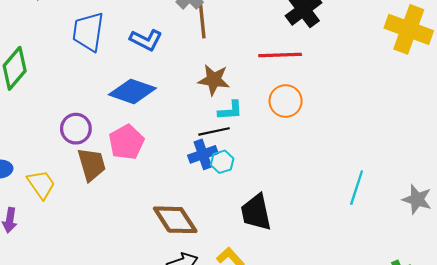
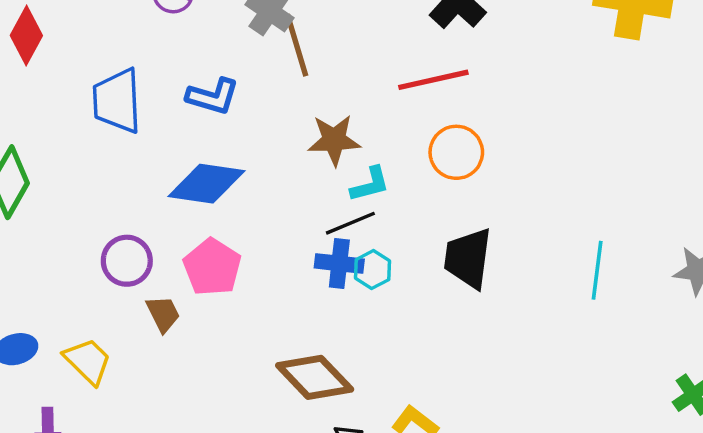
blue cross: (203, 154) -> (339, 264), turned 36
brown trapezoid: (92, 164) -> (163, 314), size x0.7
black trapezoid: (256, 212) -> (468, 258), moved, turned 30

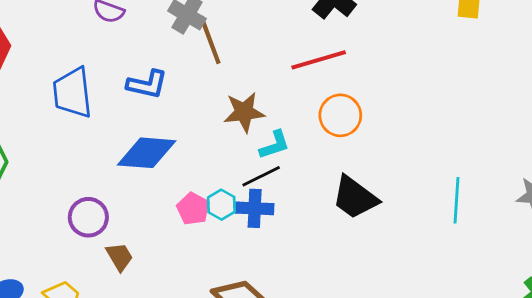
black trapezoid: (468, 258) -> (355, 198), turned -57
pink pentagon: (212, 267) -> (193, 209), moved, size x0.7
cyan hexagon: (373, 270) -> (221, 205), moved

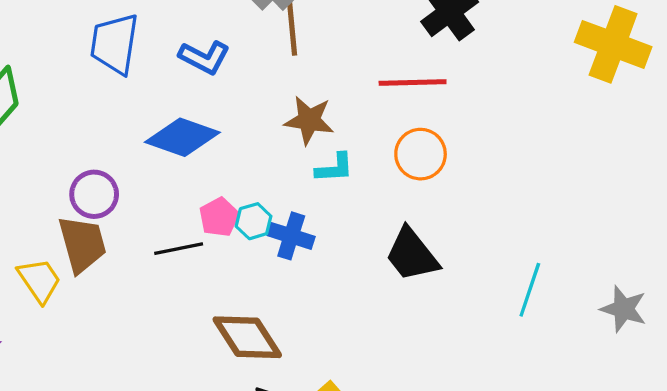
black line: (261, 176) -> (179, 249), moved
brown trapezoid: (119, 257) -> (82, 244), moved, size x1.6

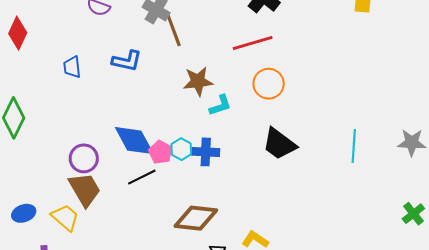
blue trapezoid: (115, 44) -> (72, 67), size x0.6
blue diamond: (182, 137) -> (134, 141), moved, turned 57
brown diamond: (247, 337) -> (196, 218), turned -36

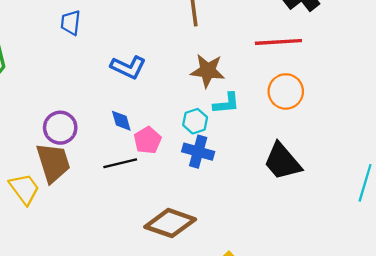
blue L-shape: (127, 61) -> (128, 67), moved
blue diamond: (134, 141) -> (121, 121), size x0.5
cyan hexagon: (181, 149) -> (195, 121), moved

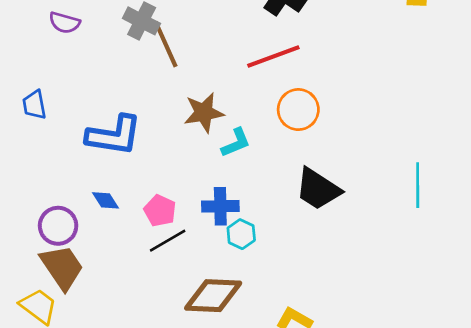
blue L-shape: (128, 67) -> (114, 135), size x1.4
blue diamond: (121, 121) -> (105, 200), moved
cyan hexagon: (195, 121) -> (241, 234), moved
black line: (120, 163) -> (168, 241), moved

